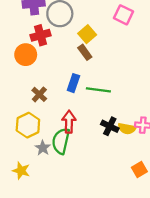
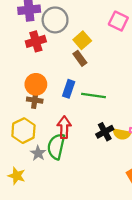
orange circle: (26, 55) -> (36, 84), moved
brown cross: (39, 94) -> (35, 100), turned -35
black cross: (110, 126) -> (105, 132), turned 36

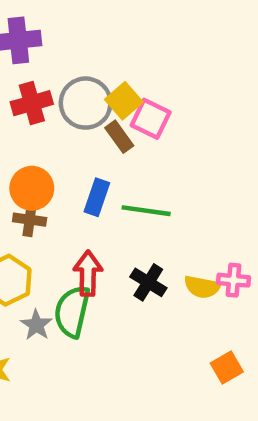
gray circle: (55, 20) -> (86, 103), moved
pink square: (118, 21) -> (151, 119), moved
black cross: (105, 132) -> (148, 282), moved, turned -30

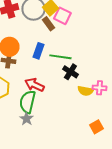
red arrow: (88, 273) -> (34, 85), turned -66
black cross: (148, 282) -> (70, 72), moved
gray star: (36, 325) -> (26, 119), moved

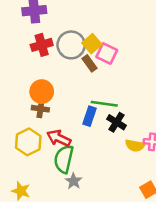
blue rectangle: (38, 51) -> (90, 116), moved
red arrow: (34, 85) -> (59, 138), moved
gray star: (26, 119) -> (74, 181), moved

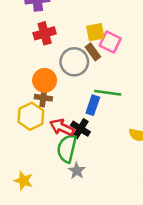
yellow square: (92, 44) -> (95, 32), turned 30
gray circle: (71, 45) -> (74, 62), moved
black cross: (117, 122) -> (80, 129), moved
yellow hexagon: (28, 142) -> (31, 116), moved

